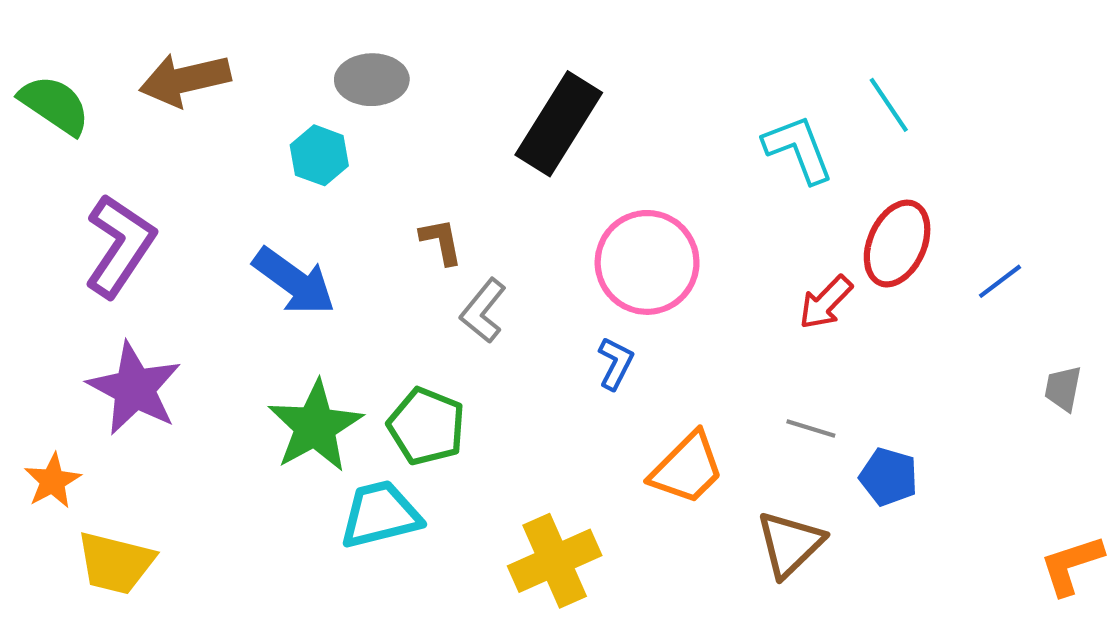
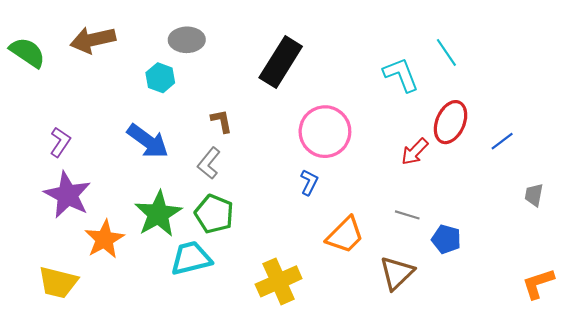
purple L-shape: (120, 246) -> (60, 142), moved, size x0.6
gray L-shape: (483, 311) -> (209, 163), moved
orange star: (52, 481) -> (104, 239), moved, size x1.4

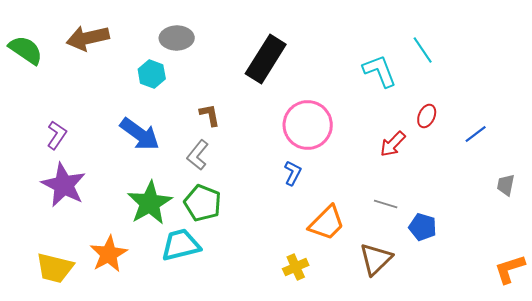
red ellipse: (451, 122) -> (427, 116), size x0.6
orange star: (104, 239) -> (109, 254), moved
yellow cross: (279, 281) -> (296, 267), moved, size x0.6

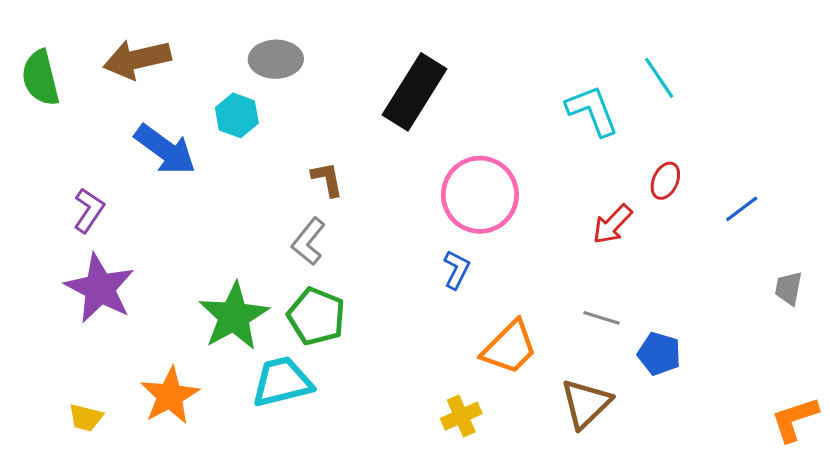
green semicircle: (26, 50) -> (40, 78), turned -138
blue arrow: (140, 134) -> (165, 150), moved
yellow trapezoid: (55, 268) -> (86, 418), size x0.6

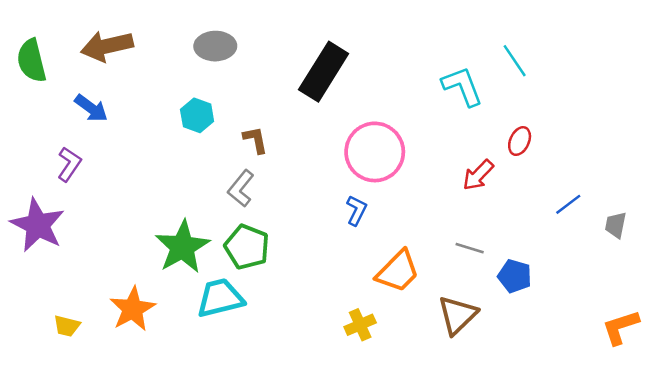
cyan hexagon: (237, 115) -> (197, 115), moved
blue arrow: (165, 150) -> (91, 108), moved, size x0.7
blue line: (742, 209) -> (568, 204), moved
purple star: (100, 288) -> (38, 225), moved

